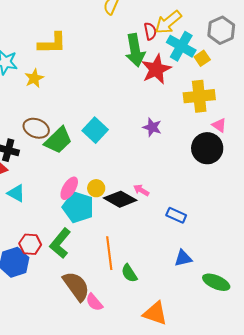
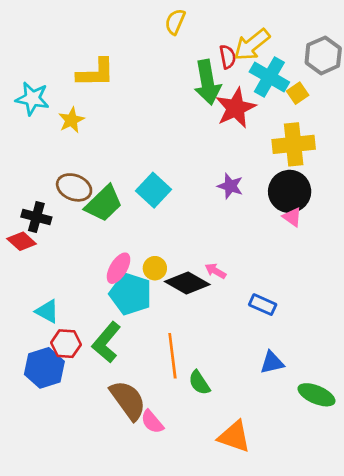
pink triangle: (219, 125) -> (292, 217), moved
black circle: (207, 148) -> (290, 191), moved
cyan triangle: (16, 193) -> (47, 311), moved

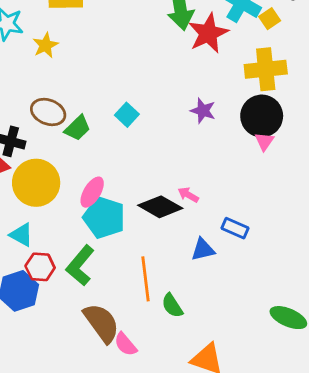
cyan square: (154, 190) -> (127, 115), size x0.7
green trapezoid: (104, 204) -> (77, 128), size x0.7
pink triangle: (292, 217) -> (264, 141), turned 30
yellow circle: (155, 268) -> (36, 183), moved, size x2.0
blue triangle: (272, 362) -> (203, 249), moved

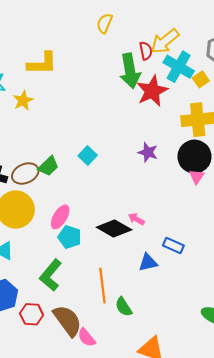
brown ellipse: (48, 112) -> (25, 174), moved, turned -45
cyan pentagon: (104, 217) -> (70, 237), size x0.7
red hexagon: (40, 267) -> (32, 314), moved

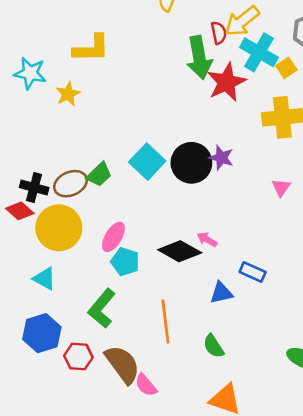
cyan square: (88, 156) -> (147, 162), size x1.5
black circle: (194, 157) -> (191, 163), moved
green semicircle: (124, 307) -> (214, 346), moved

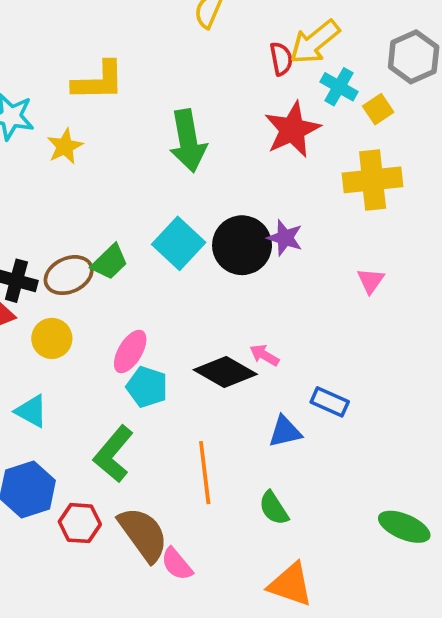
cyan cross: (259, 52) -> (339, 87), size x0.7
green arrow: (199, 58) -> (188, 141), moved
yellow circle: (59, 228) -> (52, 338), size x0.6

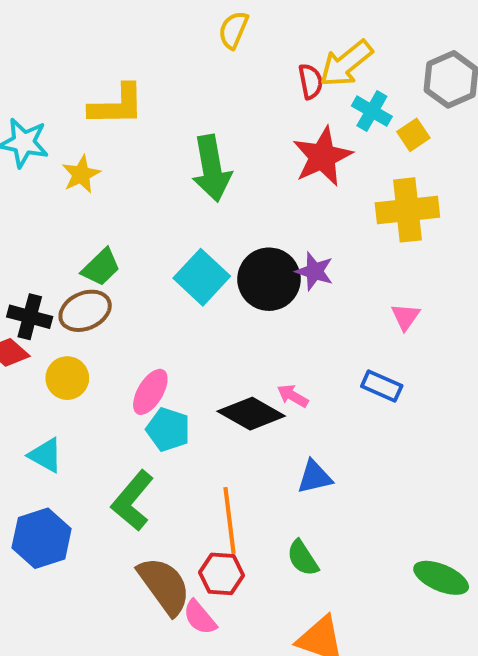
green trapezoid: (110, 262) -> (101, 267), moved
blue rectangle: (330, 402) -> (382, 386), moved
red hexagon: (80, 523) -> (222, 574), moved

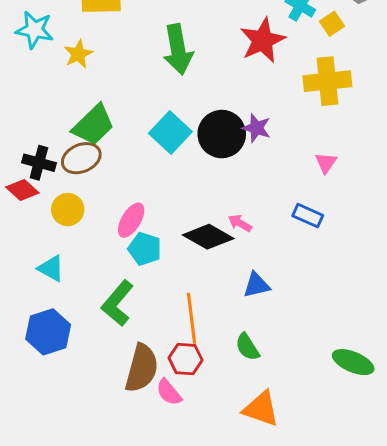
green trapezoid: (101, 267) -> (93, 125), size x1.4
brown semicircle: (164, 586) -> (142, 368), turned 51

